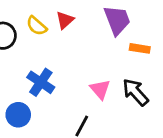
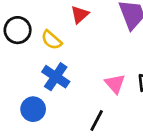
yellow semicircle: (37, 26) -> (51, 40), moved

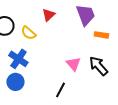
blue cross: (56, 77) -> (18, 59), moved

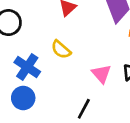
yellow semicircle: (28, 33) -> (61, 49), moved

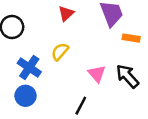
yellow semicircle: (61, 49) -> (60, 52), turned 90

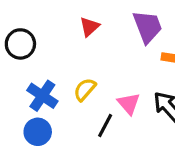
yellow semicircle: (60, 52) -> (85, 89), moved
black line: (81, 106) -> (105, 126), moved

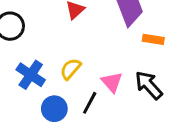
blue circle: (38, 132) -> (54, 109), moved

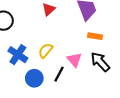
orange rectangle: (153, 39) -> (95, 36), moved

